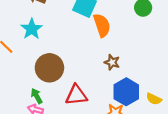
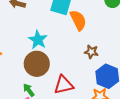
cyan star: (32, 29) -> (38, 40), moved

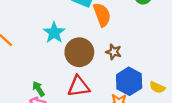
brown circle: (37, 64) -> (79, 52), moved

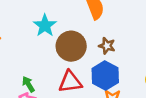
blue hexagon: (129, 81) -> (105, 75), moved

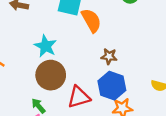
brown circle: (71, 46) -> (51, 75), moved

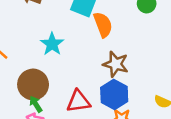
brown star: (109, 56) -> (116, 64), size x1.5
brown circle: (51, 75) -> (33, 84), moved

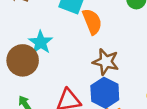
brown circle: (33, 84) -> (23, 60), moved

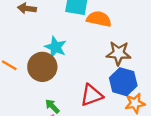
orange semicircle: (92, 22) -> (99, 19), turned -45

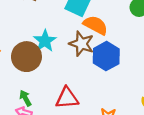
brown star: (119, 53) -> (81, 44), moved
blue hexagon: (123, 82) -> (106, 56), moved

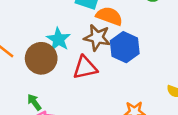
green arrow: (25, 98) -> (34, 102), moved
red triangle: (67, 98) -> (85, 68), moved

